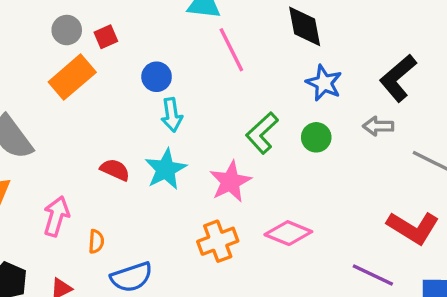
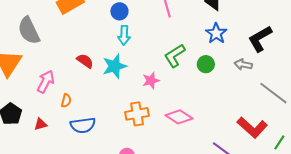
pink star: (230, 182) -> (151, 81), size x0.7

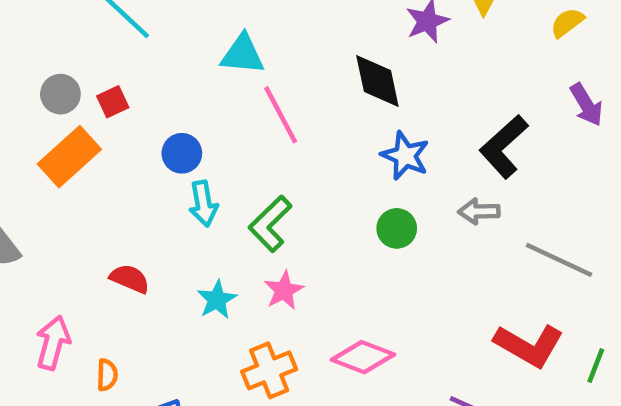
green L-shape: (175, 56) -> (270, 224), moved
cyan star: (115, 66) -> (217, 300), moved, size x0.7

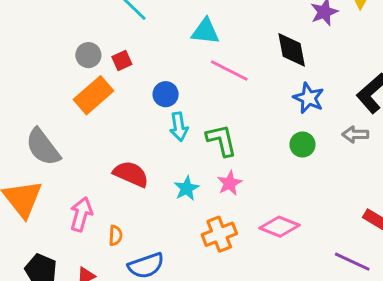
pink line: (281, 115) -> (229, 71), turned -36
green L-shape: (270, 224) -> (221, 140), turned 120
red semicircle: (130, 279) -> (131, 174), size x1.4

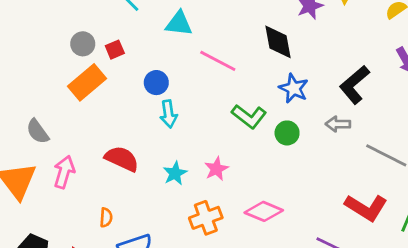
cyan triangle: (205, 31) -> (179, 24), moved
green L-shape: (221, 140) -> (249, 116), moved, turned 140
gray semicircle: (43, 147) -> (38, 131), size x0.7
pink arrow: (81, 214) -> (64, 172), moved

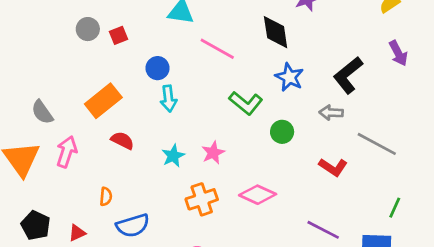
orange rectangle: (87, 82) -> (103, 101), moved
green circle: (287, 133) -> (282, 132), moved
red semicircle: (122, 159) -> (122, 140), size x0.7
red L-shape: (366, 207) -> (333, 167), moved, size x0.7

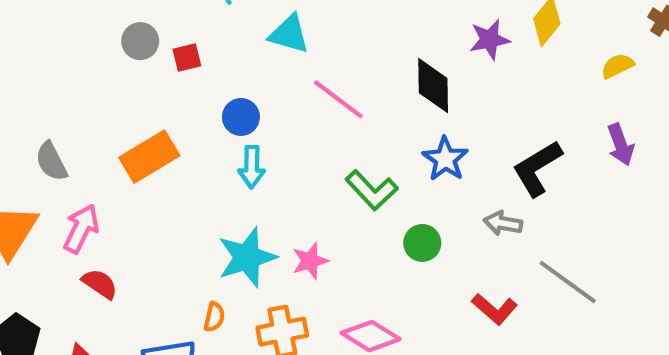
red semicircle: (122, 140) -> (100, 284), moved
cyan star: (173, 156) -> (247, 257), size x1.6
orange semicircle: (106, 197) -> (214, 317), moved

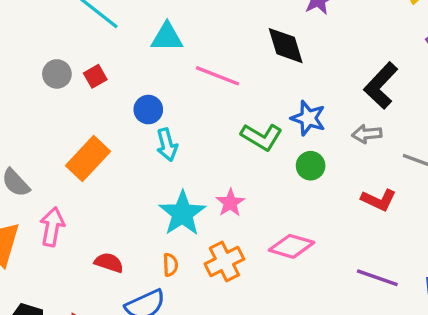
blue star: (445, 159) -> (308, 118), moved
red semicircle: (100, 284) -> (109, 263), moved

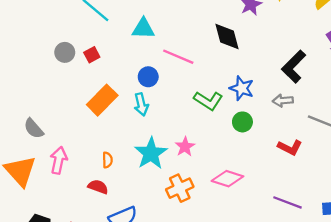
blue circle: (148, 110) -> (148, 77), moved
orange rectangle: (88, 158) -> (102, 100), moved
orange semicircle: (170, 265) -> (107, 160), moved

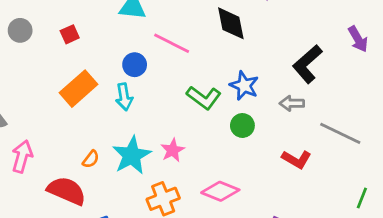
gray circle: (65, 52) -> (20, 30), moved
orange semicircle: (107, 160) -> (91, 159), moved, turned 35
red semicircle: (98, 187) -> (67, 191), size x1.6

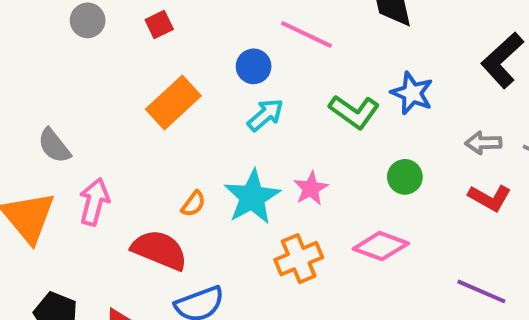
cyan arrow: (124, 97) -> (265, 115), moved, turned -120
gray arrow: (292, 103) -> (483, 143), moved
green circle: (242, 125) -> (405, 177), moved

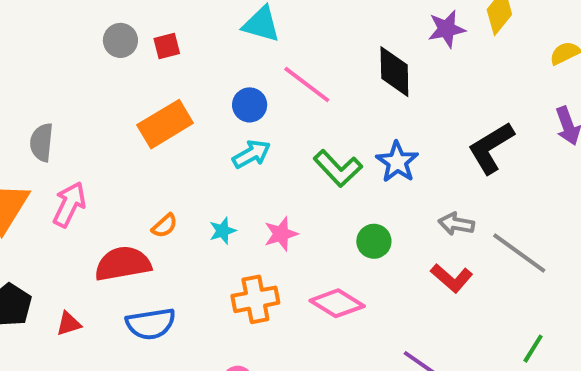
gray circle: (88, 20) -> (120, 40), moved
gray semicircle: (54, 146) -> (42, 142), turned 33
cyan star: (252, 197) -> (223, 231), size x0.5
red semicircle: (159, 250) -> (123, 264), turned -44

